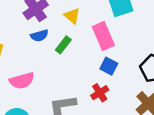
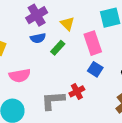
red cross: (100, 93) -> (77, 91), moved

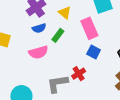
pink semicircle: (20, 76) -> (38, 52), moved

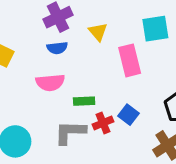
green rectangle: (58, 35) -> (84, 101), moved, turned 40
blue square: (94, 52) -> (129, 115), moved

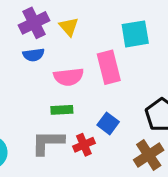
yellow triangle: (98, 32) -> (69, 27), moved
pink semicircle: (50, 82) -> (69, 77), moved
red cross: (103, 123) -> (84, 145), moved

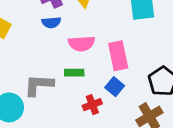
pink rectangle: (109, 67) -> (118, 56), moved
gray L-shape: (48, 142) -> (39, 85), moved

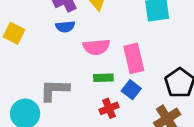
green rectangle: (74, 73) -> (103, 78), moved

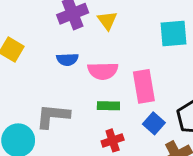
blue semicircle: (65, 27) -> (67, 59), moved
blue square: (131, 90) -> (154, 123), moved

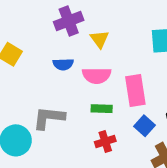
yellow triangle: (107, 20) -> (100, 39), moved

